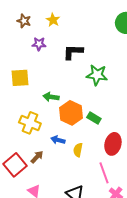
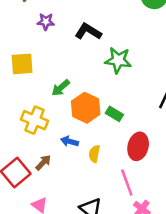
black L-shape: (73, 52) -> (88, 32), turned 30
green arrow: (51, 97) -> (61, 88), turned -49

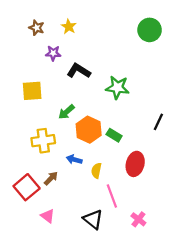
black L-shape: (88, 32) -> (79, 71), moved
yellow cross: (35, 120) -> (43, 141), turned -30
pink line: (127, 183) -> (112, 196), moved

